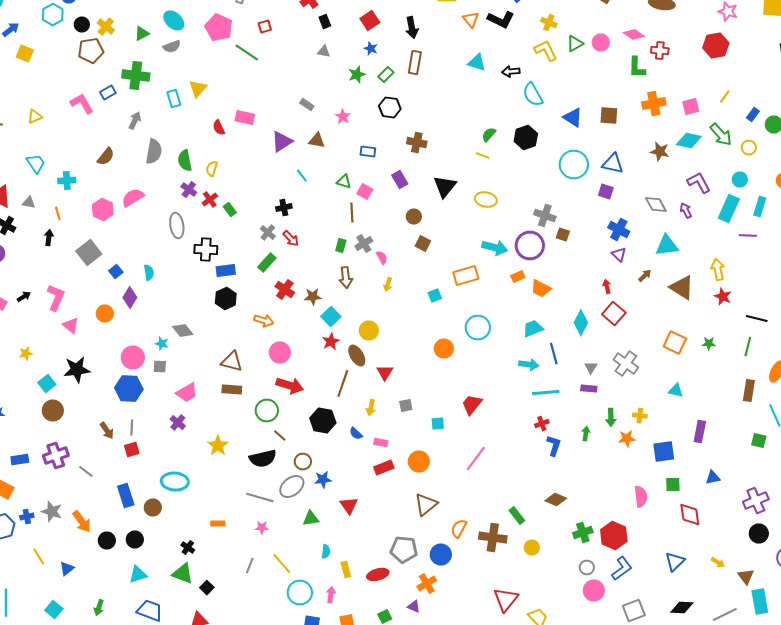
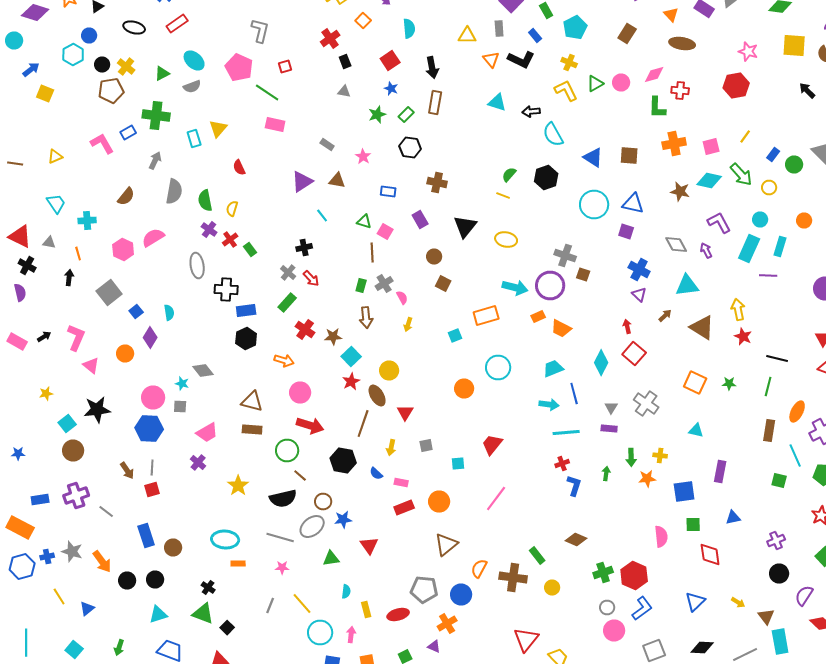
pink diamond: (634, 34) -> (654, 74), turned -50
pink rectangle: (245, 118) -> (275, 124), moved
cyan ellipse: (175, 482) -> (225, 540), moved
purple cross: (756, 500) -> (776, 540), size x0.7

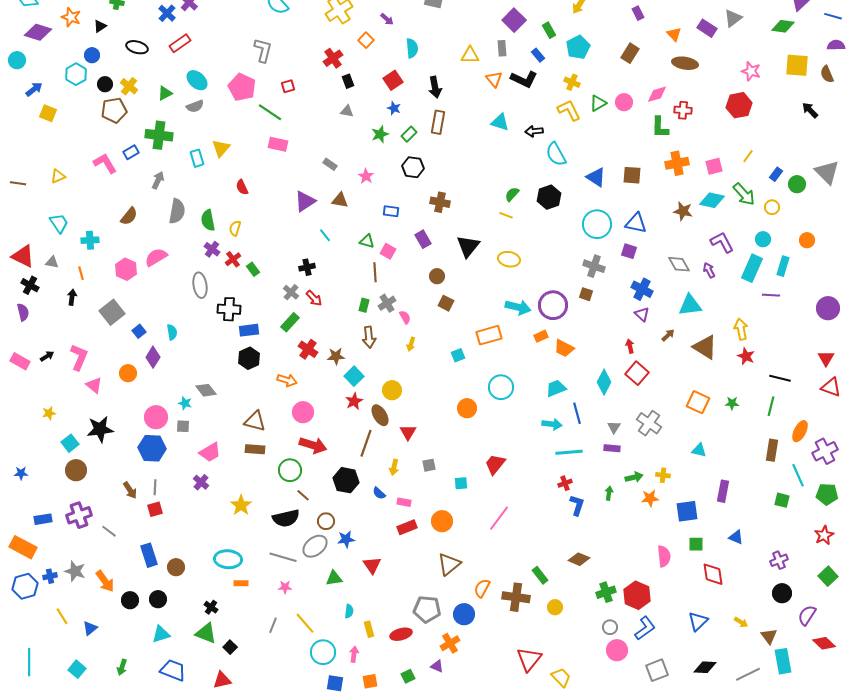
gray cross: (565, 256) -> (594, 266), moved
green arrow: (631, 458) -> (634, 477), turned -102
blue triangle: (733, 518) -> (736, 537), turned 35

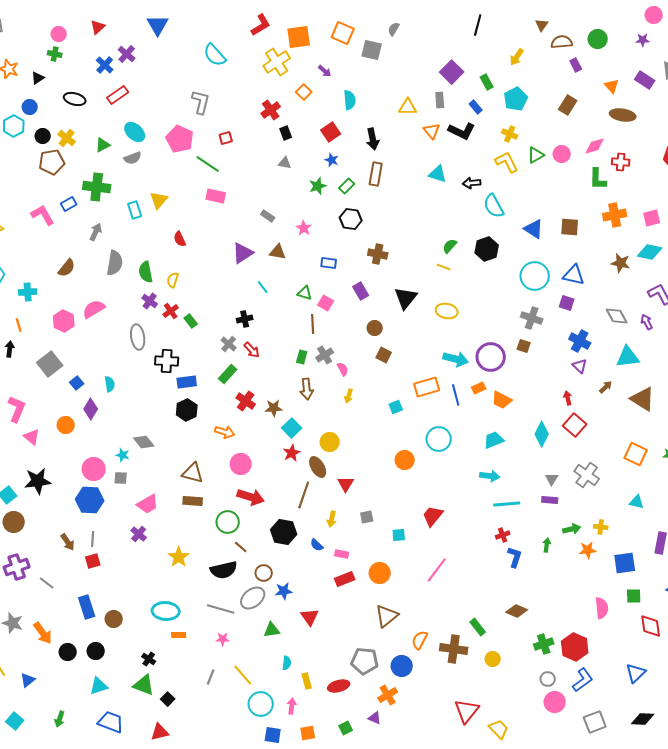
blue line: (577, 413) -> (456, 395), moved

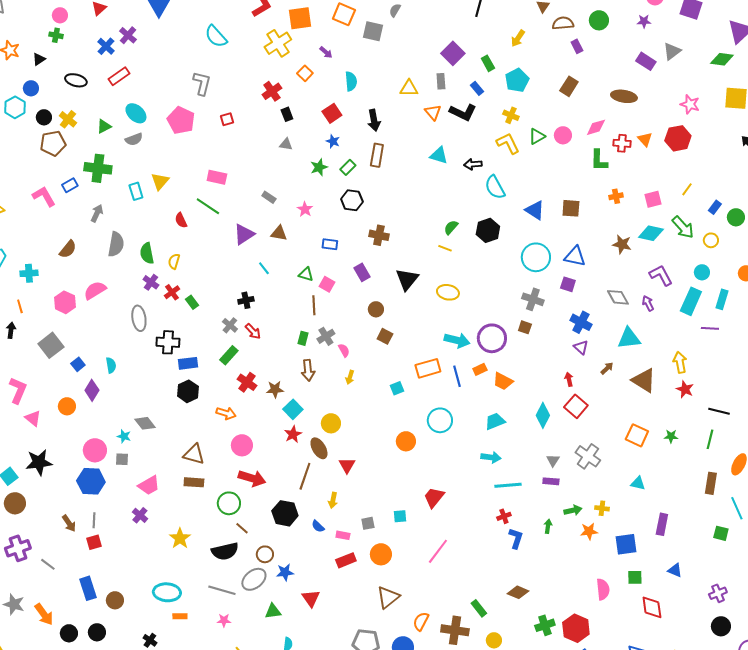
orange triangle: (612, 86) -> (645, 139), moved
green line: (208, 164) -> (208, 206), moved
orange cross: (615, 215) -> (616, 196), size x0.6
gray square: (367, 517) -> (368, 523), moved

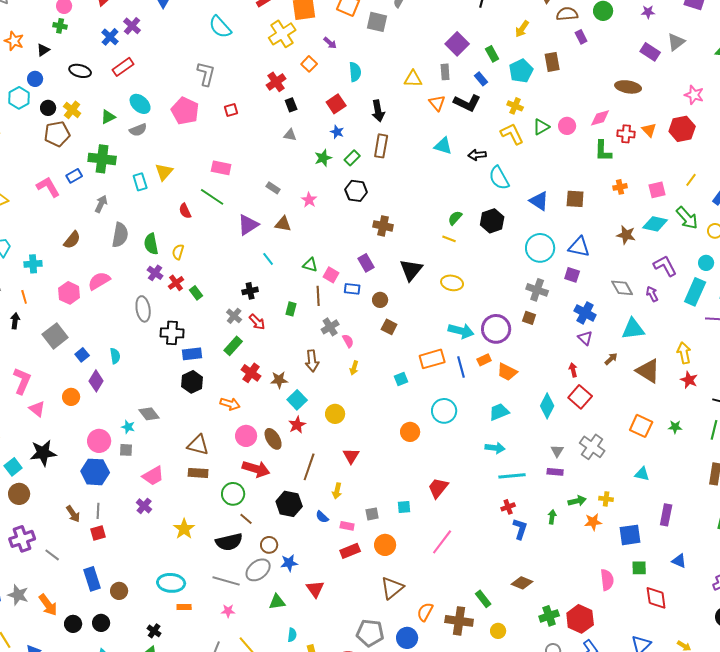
brown rectangle: (569, 86) -> (552, 62), moved, turned -42
blue rectangle: (330, 244) -> (352, 289), moved
green rectangle: (303, 338) -> (291, 309), moved
brown ellipse: (319, 448) -> (273, 439), moved

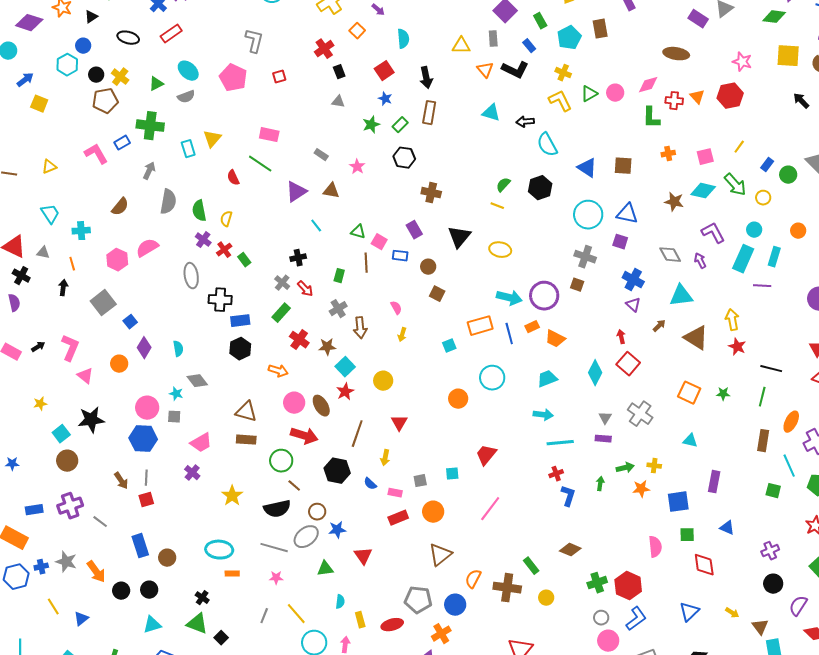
gray cross: (330, 327) -> (338, 309), moved
cyan semicircle: (115, 356) -> (178, 349), moved

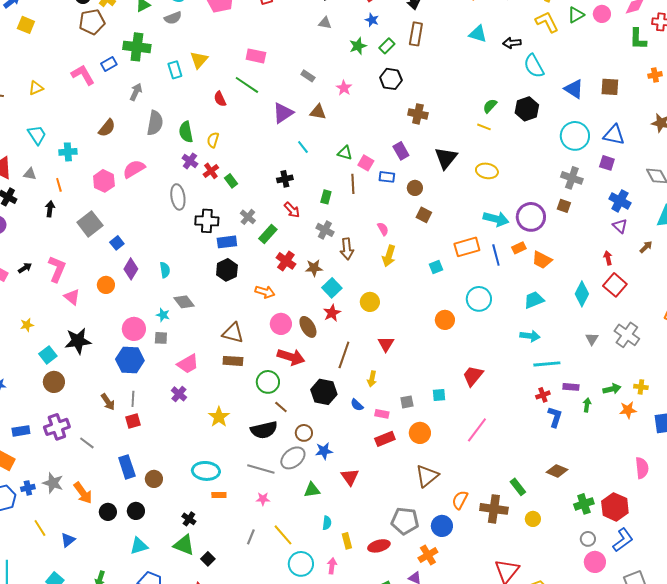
gray cross: (282, 283) -> (248, 217), moved
gray cross: (338, 309) -> (325, 230), turned -30
yellow arrow: (402, 335) -> (389, 256), size x1.5
purple rectangle: (603, 439) -> (571, 387), moved

